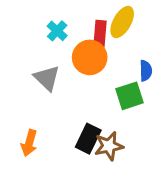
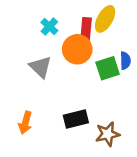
green square: (130, 96) -> (108, 68), moved
black rectangle: (88, 139) -> (76, 119), turned 50
brown star: (109, 146) -> (108, 134), moved

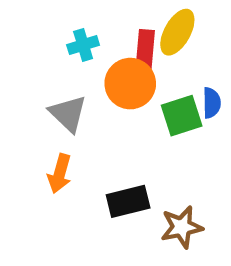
cyan cross: (49, 27) -> (83, 45), turned 30
orange arrow: (25, 123) -> (60, 174), moved

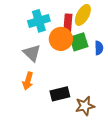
cyan cross: (83, 45) -> (39, 21), size x1.5
green square: (182, 116) -> (79, 42), moved

